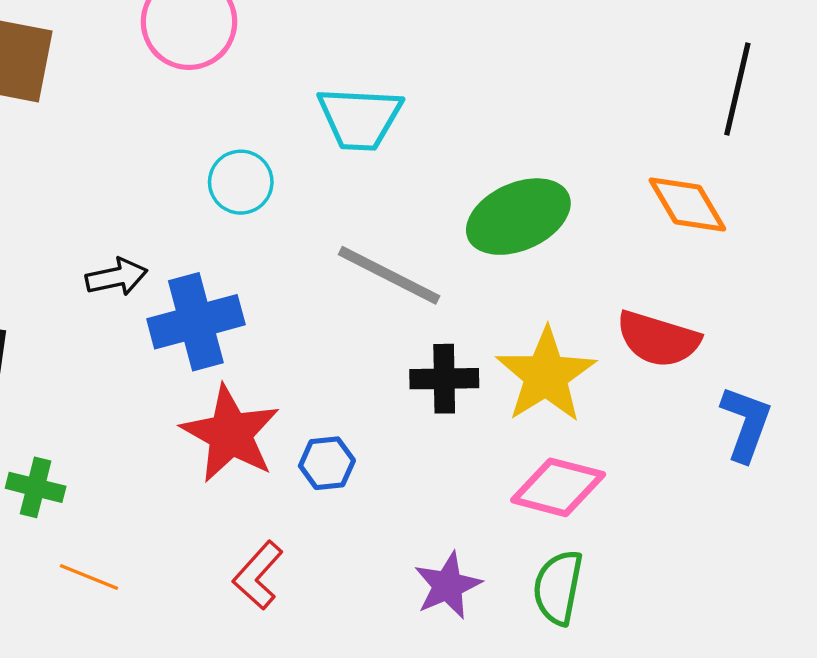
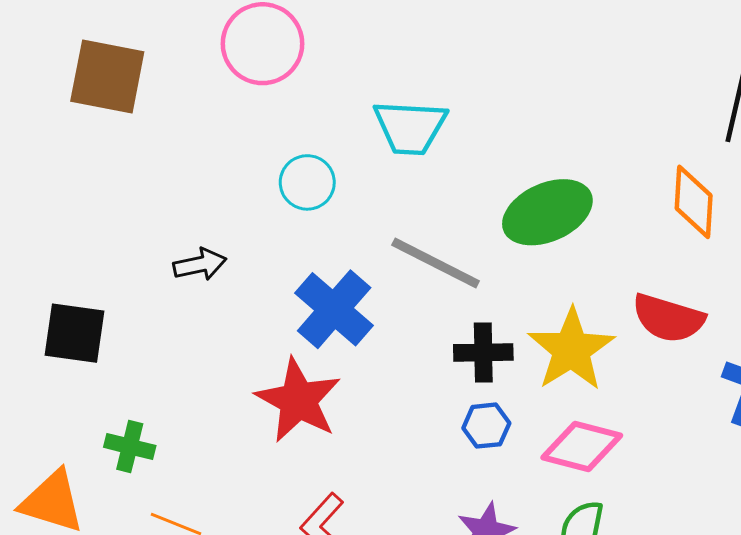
orange diamond: (687, 205) -> (694, 202), turned 34
blue cross: (196, 322) -> (334, 309), moved, turned -34
blue hexagon: (327, 463) -> (486, 426), moved

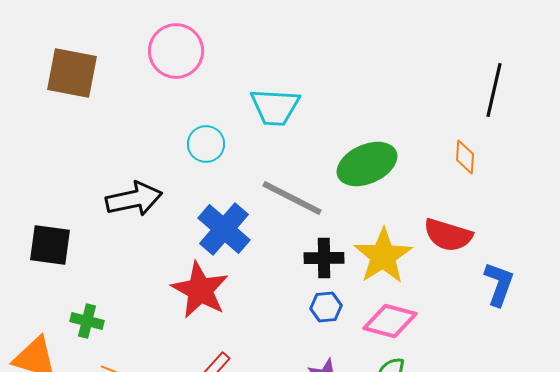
orange diamond: (694, 202) -> (465, 157), size x0.7
black arrow: (200, 264) -> (134, 199), size x1.6

